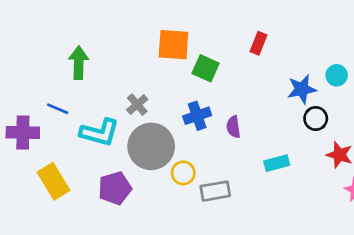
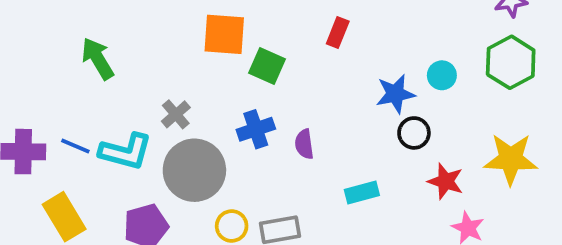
green arrow: (79, 63) -> (98, 59), turned -32
blue line: (58, 109) -> (75, 146), moved
yellow circle: (183, 173) -> (232, 226), moved

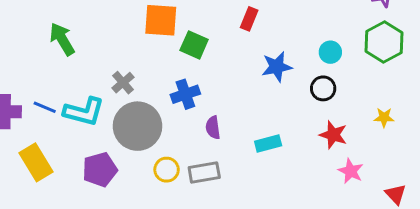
blue star: (395, 94) -> (277, 67), moved
black circle: (414, 133) -> (323, 88), moved
purple semicircle: (304, 144) -> (213, 128), moved
yellow star: (511, 159) -> (384, 117), size x0.5

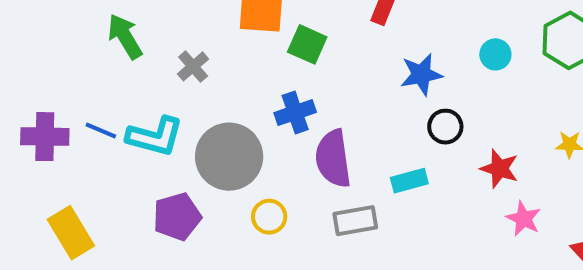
gray cross: (123, 83) -> (193, 66), moved
black circle: (323, 88) -> (445, 127), moved
purple semicircle: (213, 128) -> (333, 159), size x1.8
yellow rectangle: (36, 162) -> (71, 233), moved
gray rectangle: (204, 173) -> (355, 221), moved

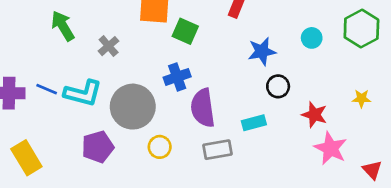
pink star: (523, 219) -> (331, 148), size x1.4

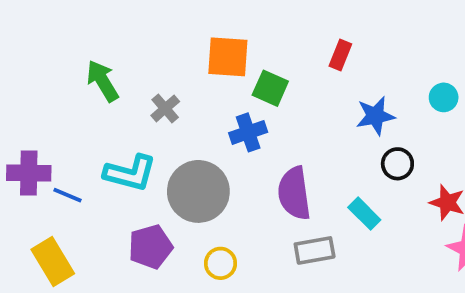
blue cross: (177, 77) -> (248, 132), moved
blue line: (47, 89) -> (67, 195), moved
cyan rectangle: (254, 123) -> (364, 214), turned 60
yellow circle: (160, 147) -> (220, 263), moved

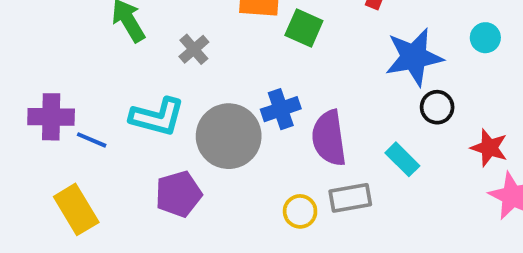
blue star: (375, 116) -> (414, 57), size x1.4
blue cross: (248, 132) -> (281, 109), moved
yellow circle: (220, 263) -> (300, 211), moved

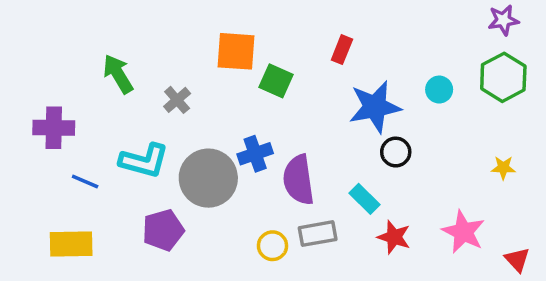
purple cross: (51, 117) -> (54, 128), moved
red star: (489, 148) -> (394, 237), moved
yellow rectangle: (76, 209) -> (71, 244), turned -60

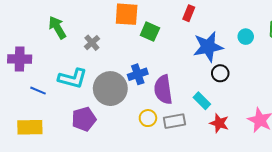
yellow circle: (272, 246) -> (148, 118), moved

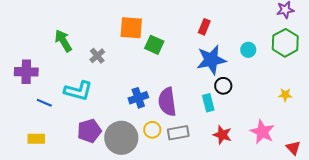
red rectangle: (189, 13) -> (204, 27), moved
blue cross: (138, 74) -> (138, 98), moved
gray circle: (110, 89) -> (121, 138), moved
cyan rectangle: (202, 101) -> (208, 103), moved, turned 30
yellow rectangle: (30, 127) -> (36, 139), size x0.7

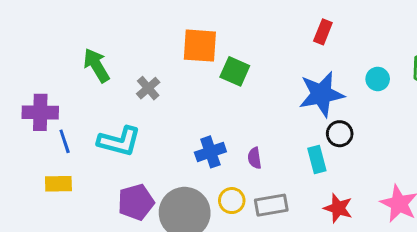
red rectangle: (204, 27) -> (323, 32), moved
purple semicircle: (167, 102) -> (255, 158), size x0.5
blue line: (44, 103) -> (65, 141), moved, turned 49
yellow rectangle: (36, 139) -> (58, 184), moved

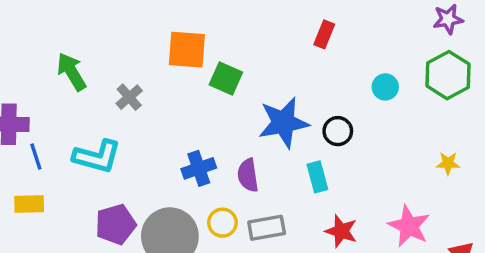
blue star: (321, 94) -> (284, 123), moved
black circle: (340, 134) -> (338, 131), moved
purple semicircle: (255, 158) -> (248, 175), size x1.4

